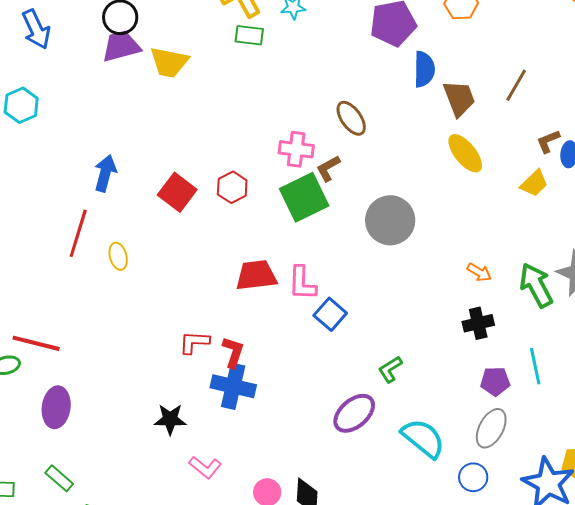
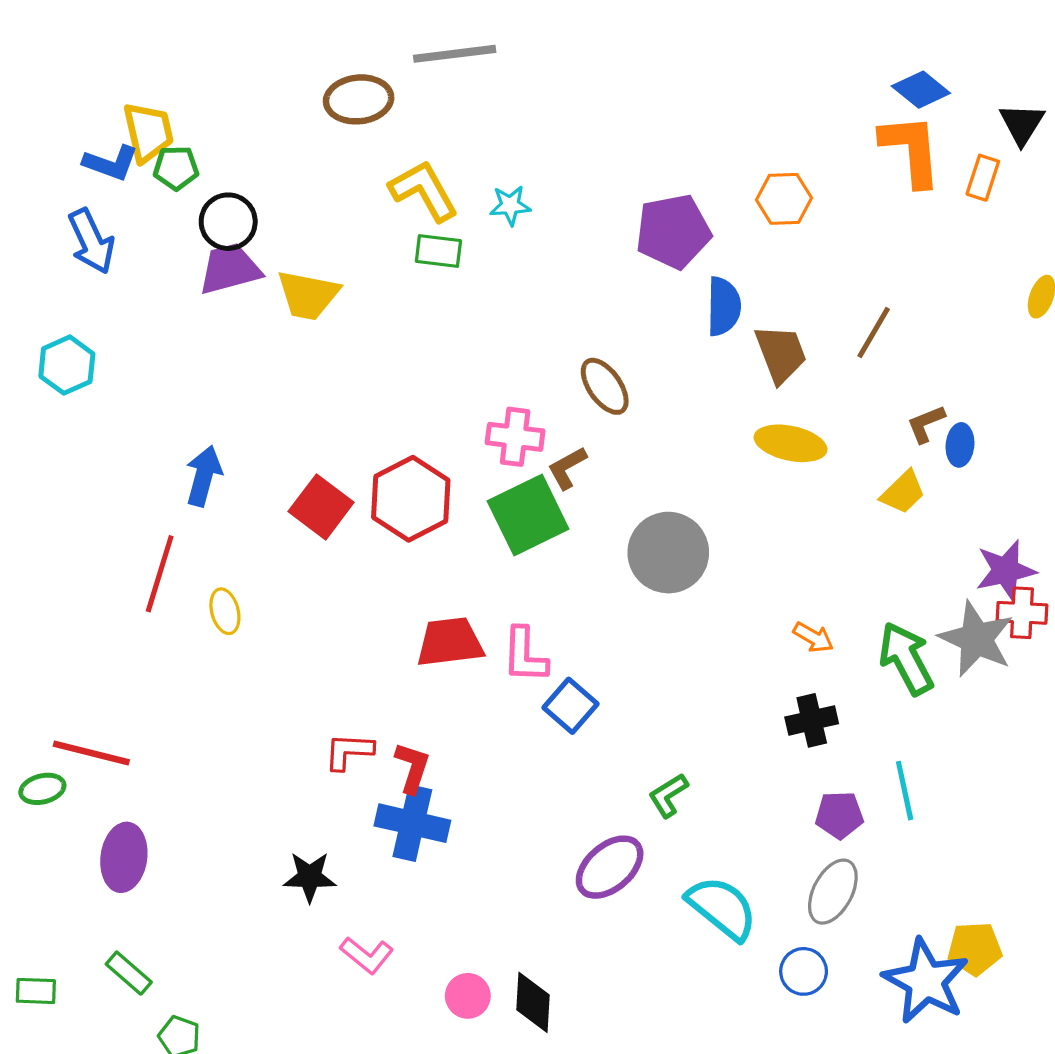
yellow ellipse: (465, 153) -> (791, 443), turned -39
red hexagon: (232, 187) -> (411, 499), size x1.6

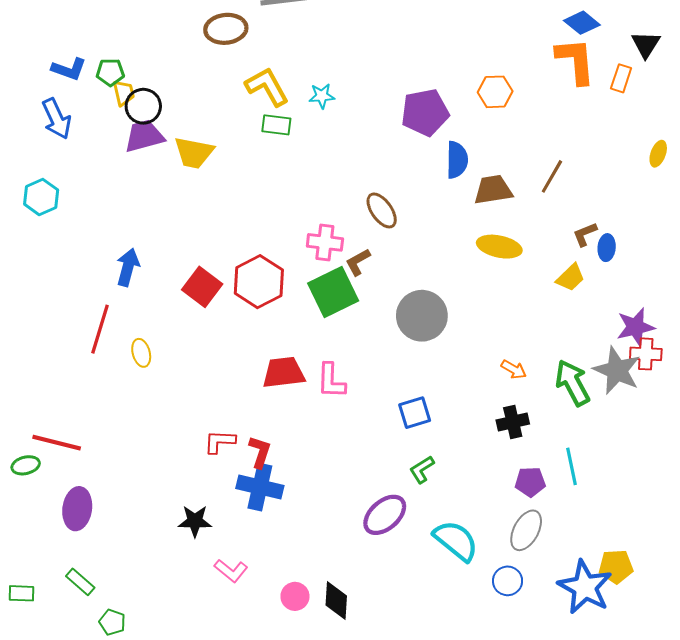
yellow trapezoid: (148, 132) -> (124, 93), moved, size x0.7
brown trapezoid: (781, 354) -> (493, 190), turned -78
blue square: (570, 706) -> (415, 413), moved, turned 32

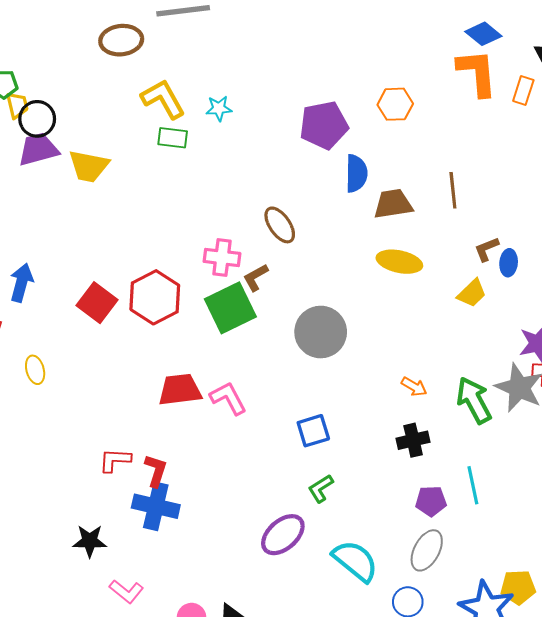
brown line: (552, 176) -> (453, 190), turned -36
pink L-shape: (331, 381) -> (228, 398), turned 150

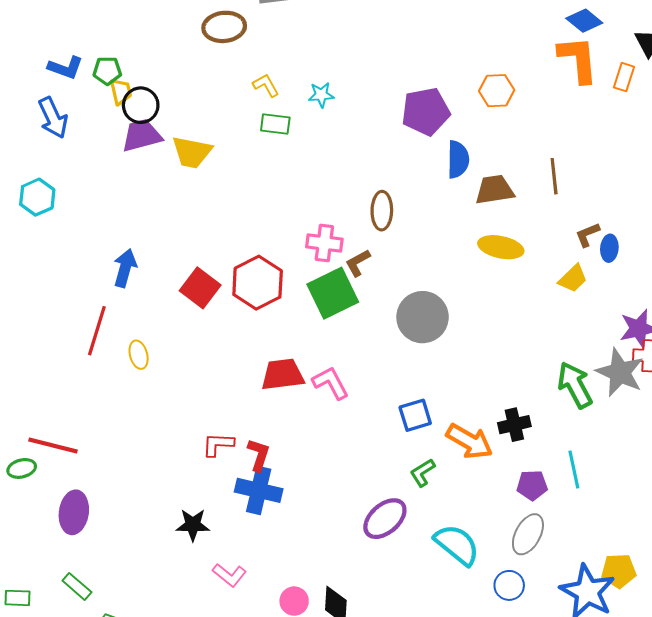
yellow L-shape: (163, 99) -> (266, 85), size x0.6
brown ellipse: (280, 225) -> (382, 211), turned 36
orange arrow: (414, 387) -> (469, 441), moved, size x1.8

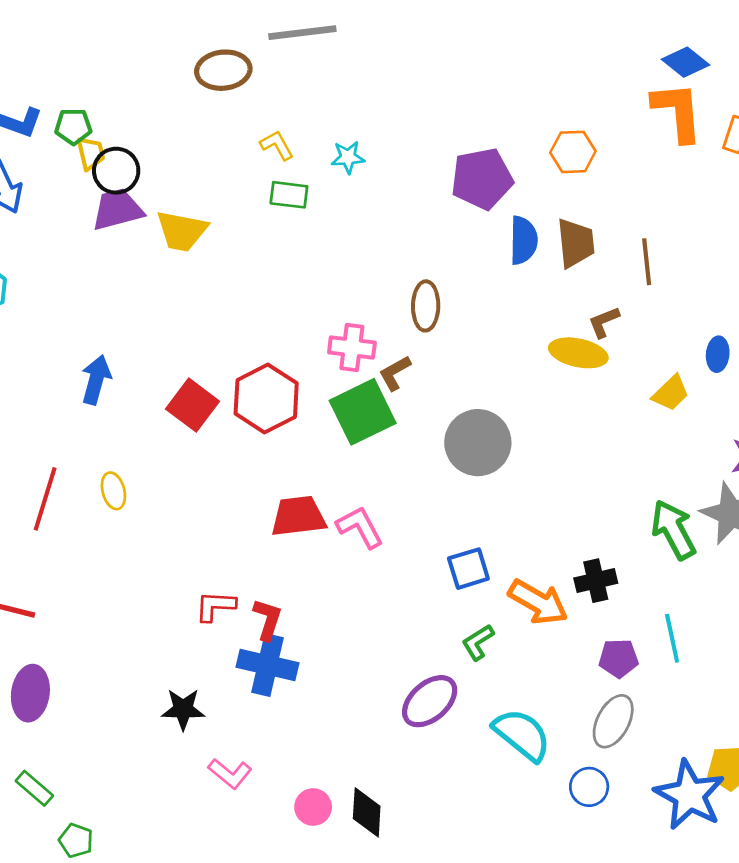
brown trapezoid: (495, 190) -> (576, 243), moved, turned 93
brown L-shape: (587, 235) -> (604, 322), moved
red line: (97, 331) -> (45, 499), moved

